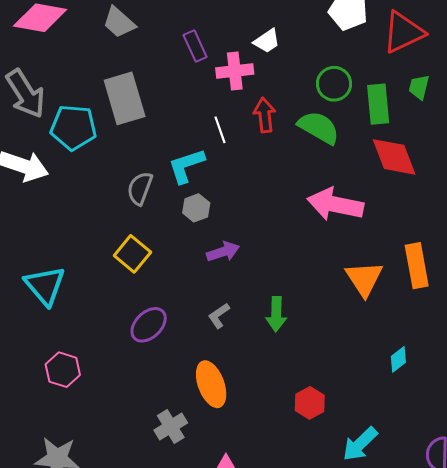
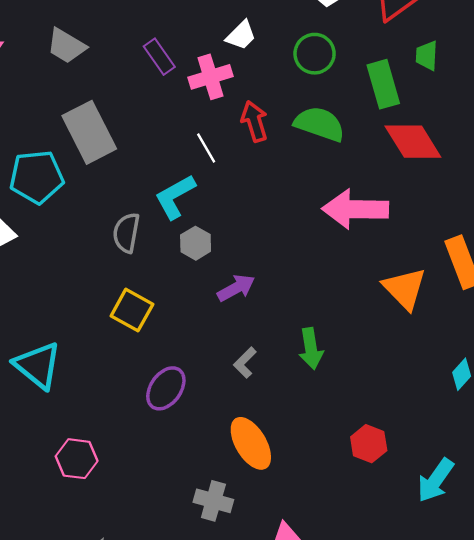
green circle: (334, 84) -> (315, 54), moved
gray cross: (171, 426) -> (213, 501), turned -32

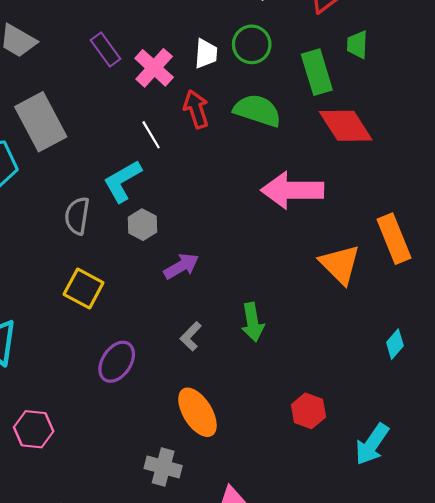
white trapezoid: (241, 35) -> (206, 54), moved, turned -40
pink cross: (211, 77) -> (154, 68), turned -30

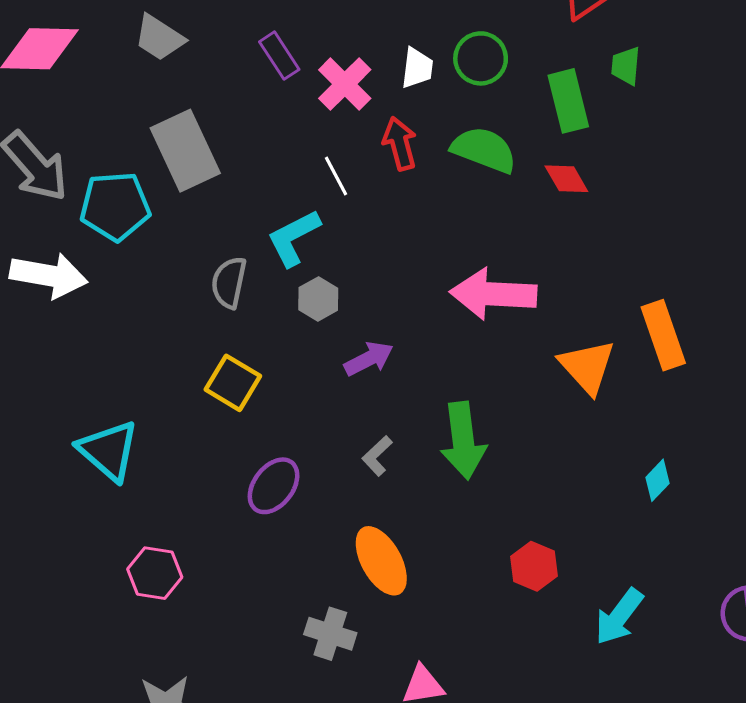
red diamond: (346, 126) -> (566, 179), moved, size x0.6
pink arrow: (292, 190) -> (493, 294), moved
green arrow: (253, 322) -> (463, 441), size x1.4

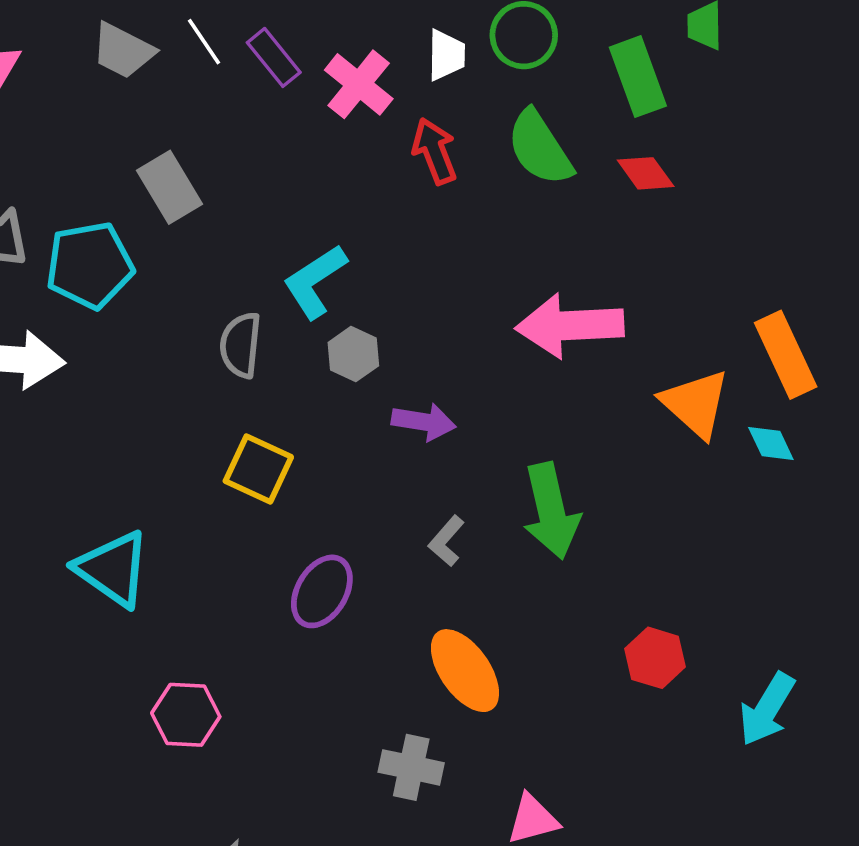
green semicircle: (484, 150) -> (540, 148), turned -138
gray rectangle: (185, 151) -> (169, 187), size x0.7
white line: (336, 176) -> (204, 42), moved
purple arrow: (369, 359) -> (424, 422), turned 42
cyan diamond: (657, 480) -> (771, 444), moved, turned -63

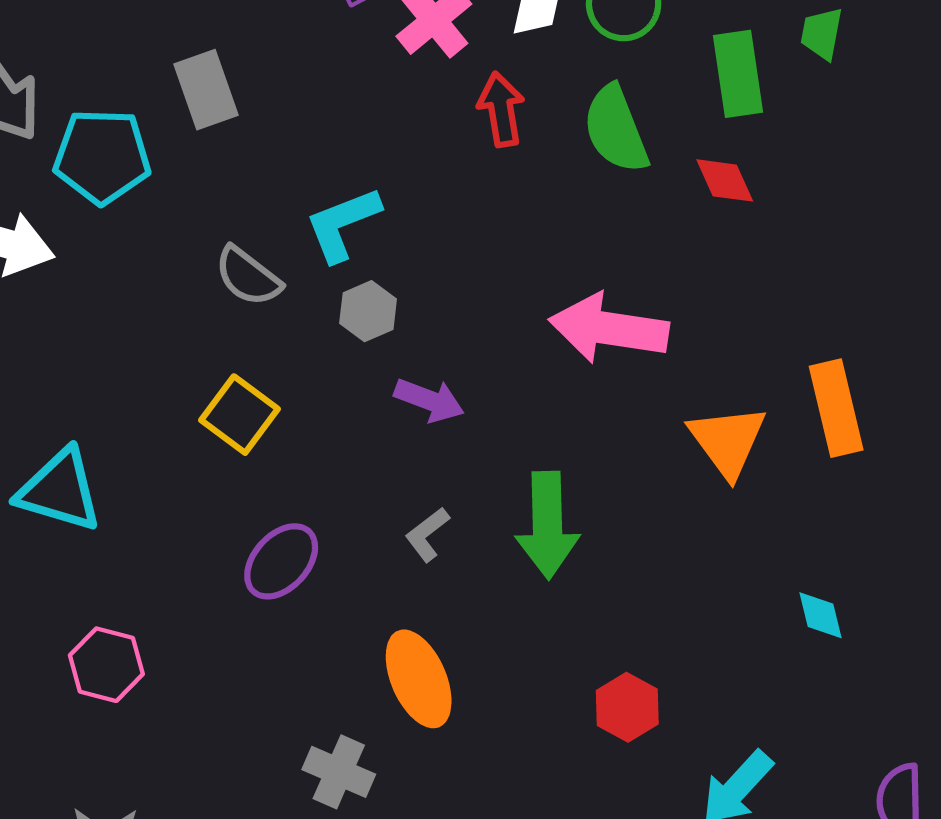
gray semicircle: (241, 345) -> (248, 276), turned -70
cyan diamond: (771, 444) -> (820, 615), moved
cyan triangle: (113, 569) -> (60, 490), turned -30

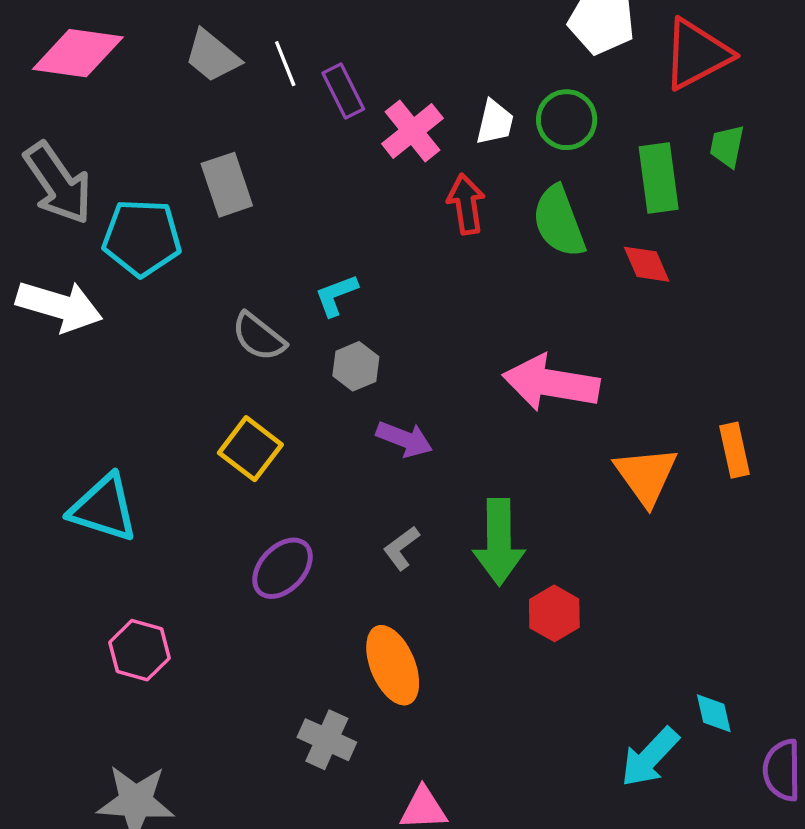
cyan L-shape: (343, 224) -> (336, 295), size x0.7
orange rectangle: (836, 408) -> (735, 450), size x0.7
cyan diamond: (820, 615) -> (714, 713), moved
red hexagon: (627, 707) -> (554, 613), moved

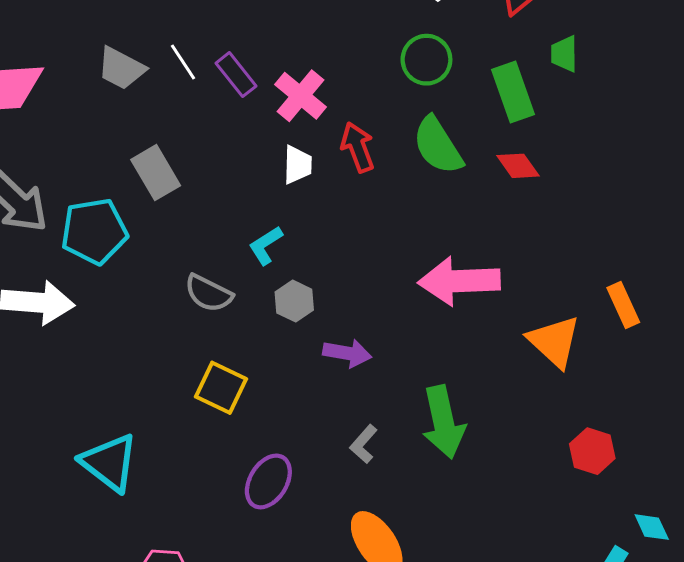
white trapezoid: (495, 122) -> (298, 165), moved
cyan triangle: (104, 508) -> (109, 463), turned 32
red hexagon: (554, 613) -> (592, 451), moved

